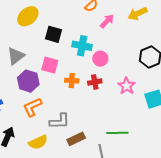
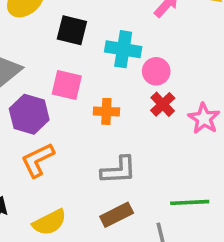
red cross: (95, 82) -> (163, 104), moved, turned -32
gray L-shape: (60, 121) -> (119, 170), moved

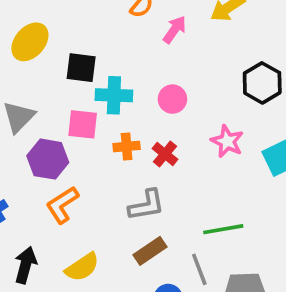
cyan cross: (123, 49) -> (114, 95), moved
red cross: (163, 104) -> (165, 154), moved

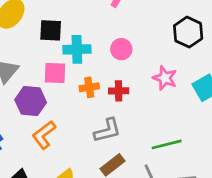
red cross: (165, 154) -> (119, 91), turned -36

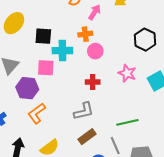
orange cross: (89, 87) -> (85, 34), moved

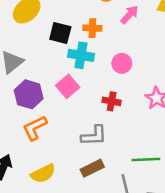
orange cross: (85, 34) -> (92, 28), moved
pink square: (46, 68) -> (68, 86), moved, turned 36

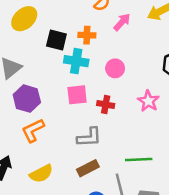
pink square: (68, 86) -> (77, 95), moved, turned 35

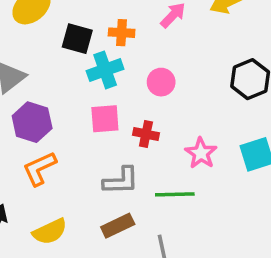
cyan cross: (76, 61) -> (105, 70), turned -30
pink star: (148, 101) -> (201, 153), moved
green line: (139, 159) -> (175, 194), moved

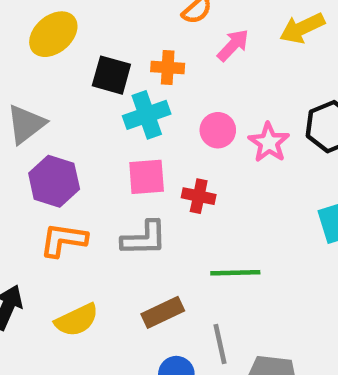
pink star: (201, 153) -> (269, 142), moved
orange L-shape: (40, 169) -> (64, 240), turned 33
gray L-shape: (121, 181) -> (144, 238), moved

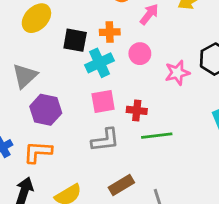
pink circle: (218, 130) -> (140, 54), moved
pink star: (269, 142) -> (177, 73), turned 30
orange L-shape: (64, 240) -> (38, 152), moved
green line: (235, 273) -> (157, 136), moved

